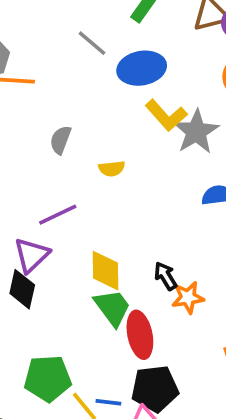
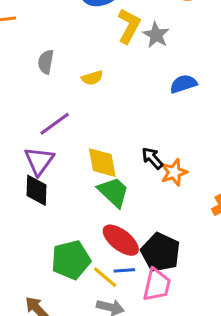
yellow L-shape: (166, 115) -> (129, 26), turned -100
gray star: (196, 132) -> (156, 35), size x0.7
red ellipse: (140, 335) -> (121, 240), moved, turned -30
black pentagon: (155, 389) -> (161, 252), turned -30

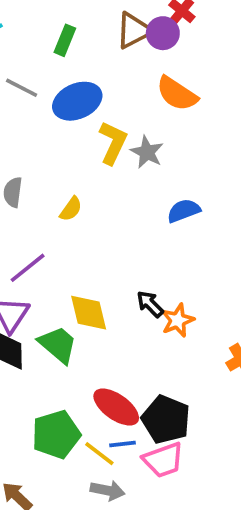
yellow semicircle: (92, 78) -> (71, 209), turned -35
green trapezoid: (113, 192) -> (58, 345), moved
pink trapezoid: (157, 285) -> (163, 460), turned 60

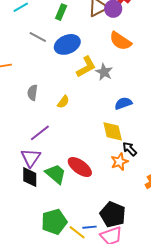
yellow L-shape: (113, 143) -> (86, 67), turned 35
black arrow: (150, 304) -> (130, 149), moved
yellow diamond: (89, 313) -> (113, 131), moved
red ellipse: (116, 407) -> (80, 167), moved

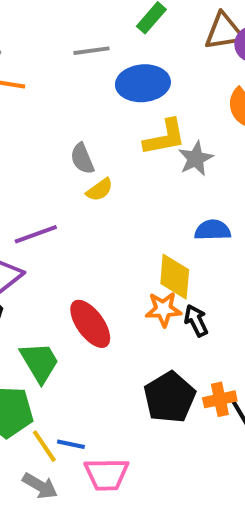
gray line: (38, 37) -> (91, 51), turned -54
gray semicircle: (32, 93) -> (82, 159), moved, turned -49
orange star: (119, 162) -> (163, 309), moved
green trapezoid: (56, 174) -> (40, 362), moved
black pentagon: (113, 214) -> (170, 397), moved

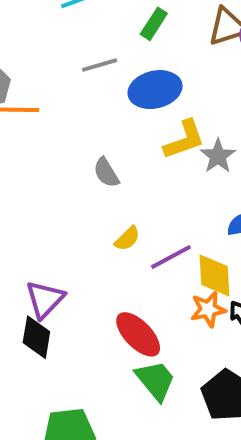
yellow semicircle: (100, 190) -> (127, 239), moved
purple line: (36, 234) -> (171, 257), moved
green trapezoid: (40, 362) -> (155, 380), moved

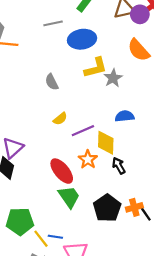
orange star: (208, 309) -> (88, 159), moved, turned -30

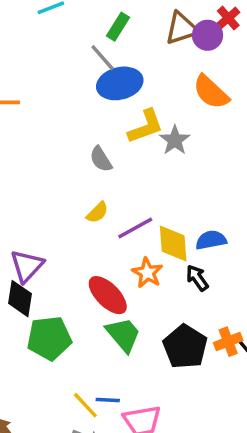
gray line: (53, 23) -> (103, 58), moved, turned 66
gray semicircle: (52, 82) -> (101, 159), moved
blue semicircle: (125, 116) -> (211, 240), moved
green pentagon: (20, 221) -> (49, 338), moved

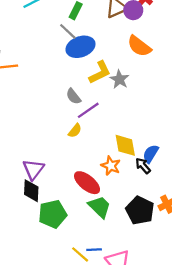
purple line: (135, 228) -> (88, 110), moved
blue semicircle: (211, 240) -> (151, 154), moved, turned -42

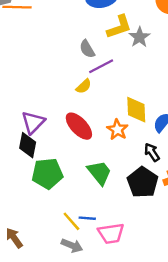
black arrow: (143, 166) -> (152, 152), moved
red ellipse: (87, 183) -> (79, 126), moved

